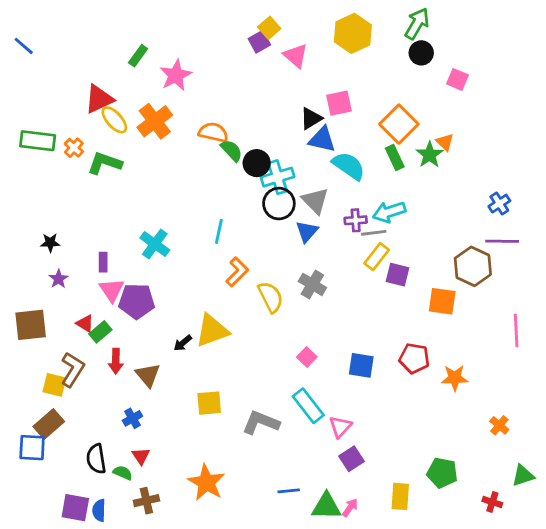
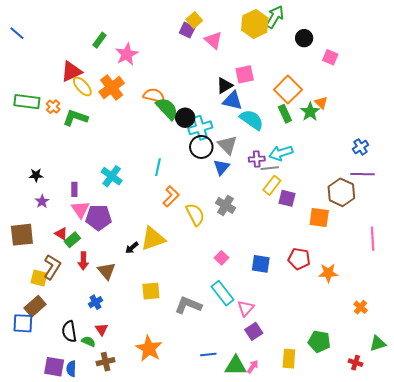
green arrow: (417, 24) -> (275, 17), moved
purple square: (259, 42) -> (187, 30), turned -35
green semicircle: (232, 151) -> (167, 109), size x1.4

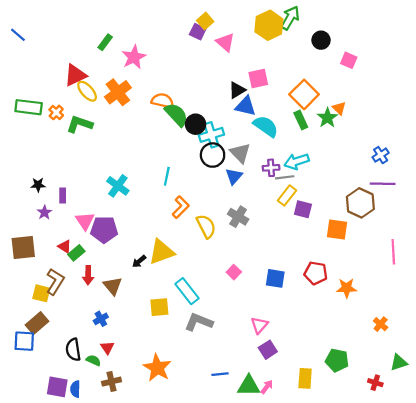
purple rectangle: (74, 189) -> (63, 195), moved
cyan rectangle: (222, 293) -> (187, 291), moved

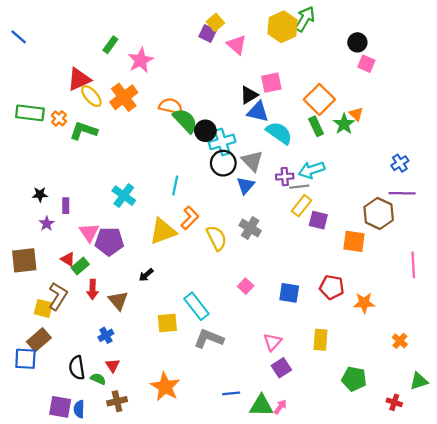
black circle: (321, 40) -> (357, 42), moved
yellow triangle: (161, 252) -> (163, 231), moved
yellow rectangle: (305, 378) -> (321, 340), moved

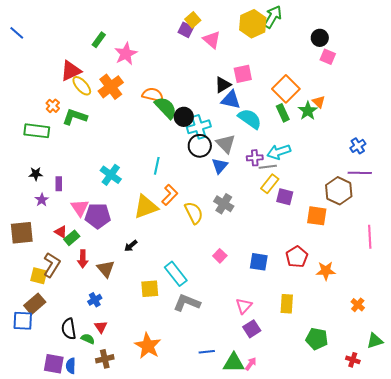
green rectangle: (30, 113) -> (37, 131), moved
red pentagon: (332, 287) -> (297, 257), turned 30

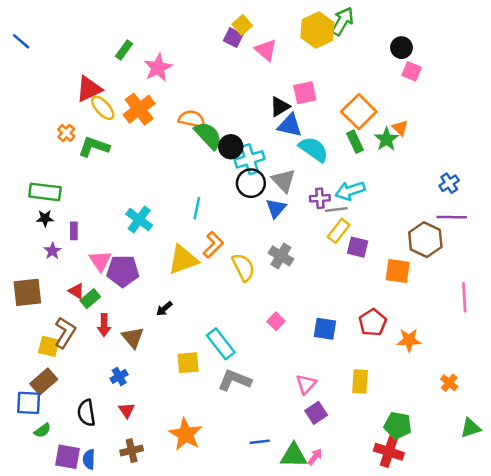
green rectangle: (37, 131) -> (45, 192), moved
green semicircle: (88, 339) -> (42, 430), moved, turned 120
red cross: (353, 360) -> (389, 452), moved, size x1.6

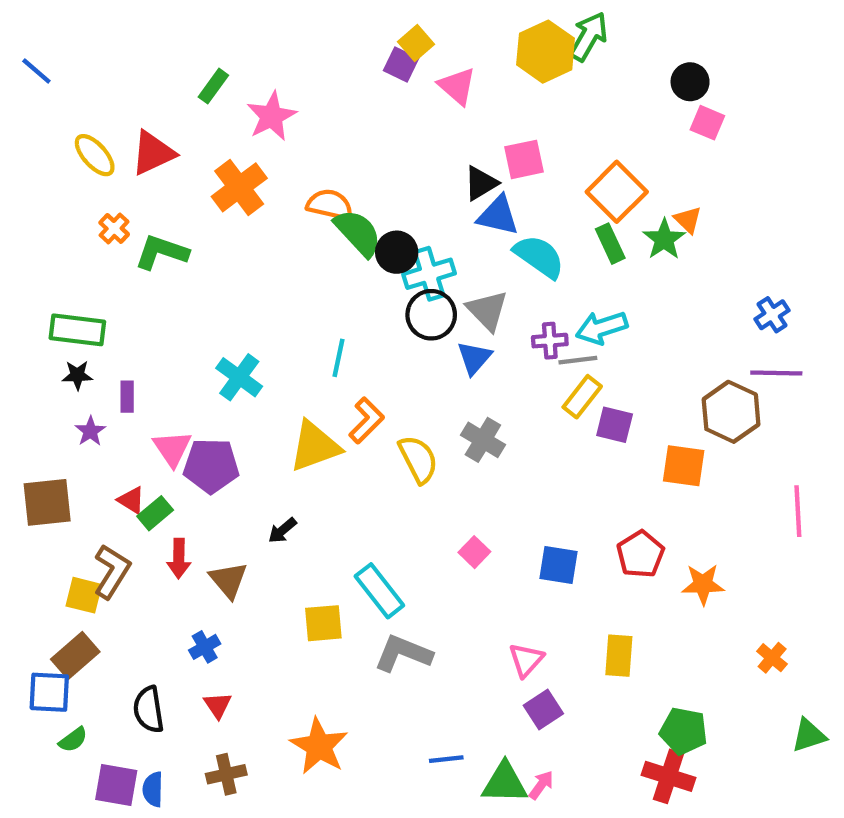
yellow ellipse: (103, 108) -> (95, 155), moved

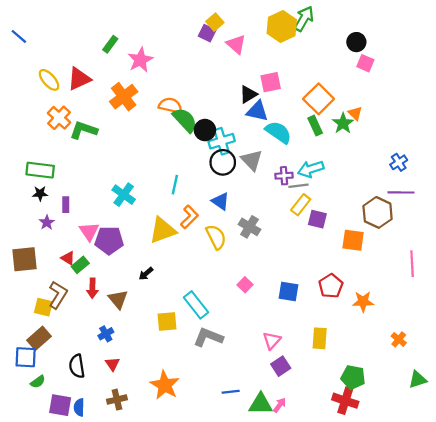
orange cross: (114, 228) -> (59, 118), size x1.5
blue triangle: (474, 358) -> (221, 201), moved, turned -36

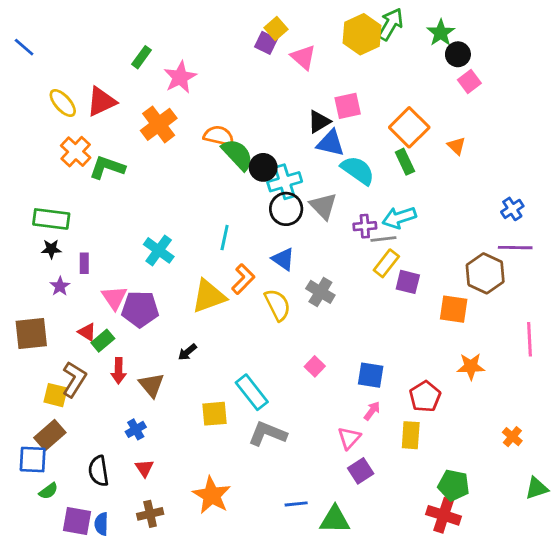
pink square: (365, 63) -> (469, 82), turned 30
green star: (343, 123) -> (441, 33), moved
red pentagon: (331, 286) -> (425, 396), moved
orange star: (363, 302) -> (471, 366), moved
pink arrow: (280, 405) -> (372, 411), moved

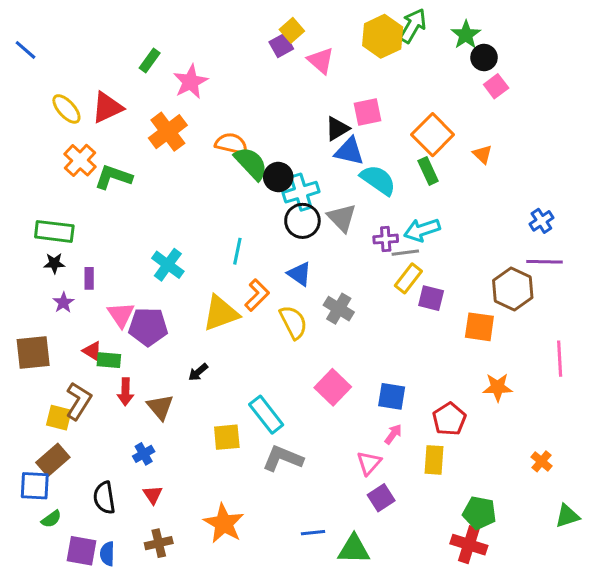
purple square: (266, 43) -> (281, 45), turned 35
green rectangle: (103, 341) -> (109, 360), turned 45
pink square: (315, 366) -> (333, 387), size x1.6

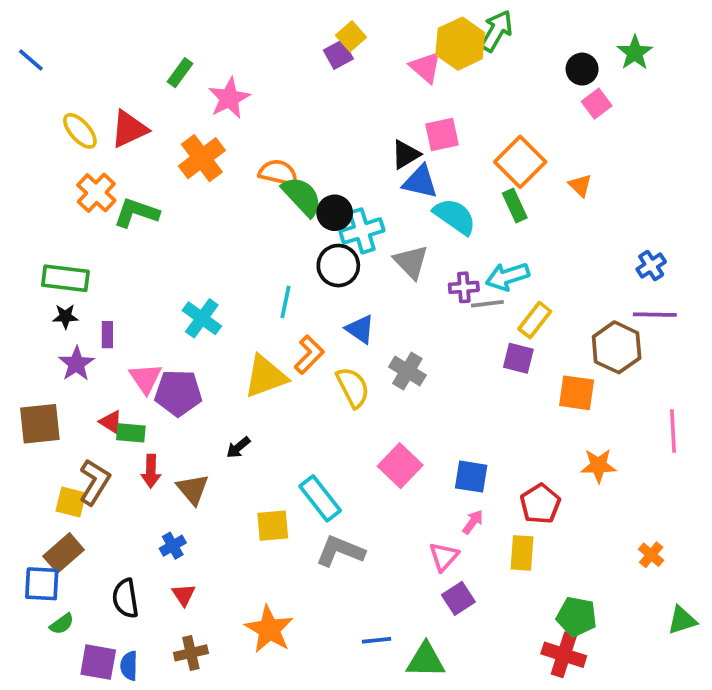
green star: (466, 35) -> (635, 53), moved
pink triangle: (321, 61) -> (426, 67), moved
black circle: (302, 221) -> (338, 266), moved
yellow rectangle: (408, 278) -> (535, 320), moved
purple star: (63, 303) -> (76, 364), size x1.4

